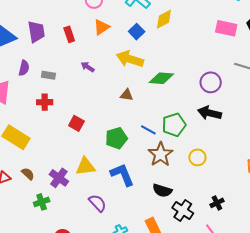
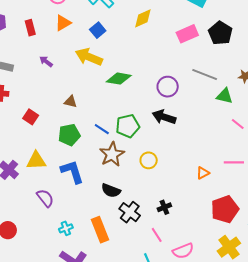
yellow diamond: (164, 19) -> (143, 18), moved
pink rectangle: (226, 28) -> (187, 34), turned -40
brown triangle: (127, 95) -> (70, 102), moved

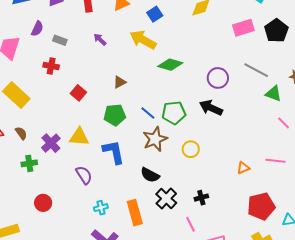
brown triangle: (70, 102) -> (120, 82), turned -48

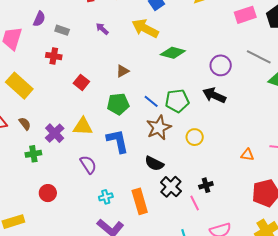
orange triangle: (243, 168) -> (247, 155), turned 32
pink line: (191, 224) -> (195, 203), moved

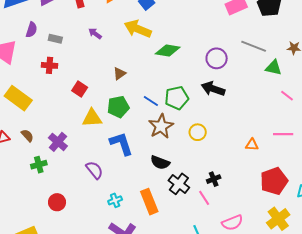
yellow triangle: (83, 126) -> (92, 118), moved

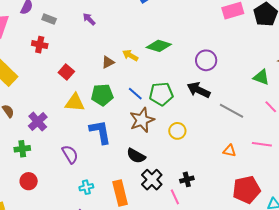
yellow arrow: (138, 29) -> (130, 55), moved, size x0.6
gray line: (254, 46) -> (232, 111), moved
green cross: (39, 165) -> (22, 149), moved

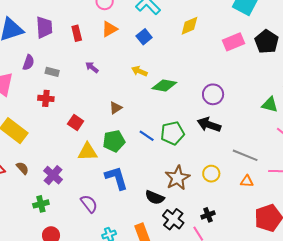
yellow arrow: (130, 55) -> (139, 71), moved
gray line: (232, 111) -> (245, 155), moved
brown star: (142, 120) -> (177, 178), moved
yellow circle: (177, 131) -> (211, 174), moved

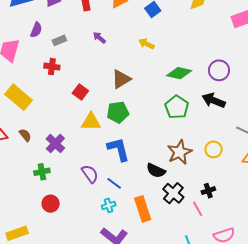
gray rectangle: (52, 72) -> (59, 40), turned -40
green diamond: (164, 86) -> (179, 73), moved
brown triangle: (116, 108) -> (121, 79), size x1.5
green pentagon: (172, 133) -> (177, 107), turned -30
blue line: (147, 136) -> (114, 183), moved

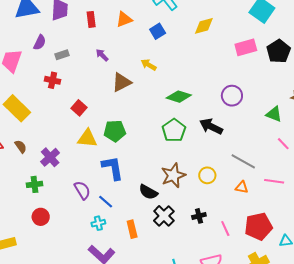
purple circle: (219, 70) -> (232, 96), moved
brown triangle: (121, 79) -> (122, 82), moved
orange rectangle: (143, 209) -> (132, 229), size x0.7
pink line: (198, 209) -> (225, 228), moved

